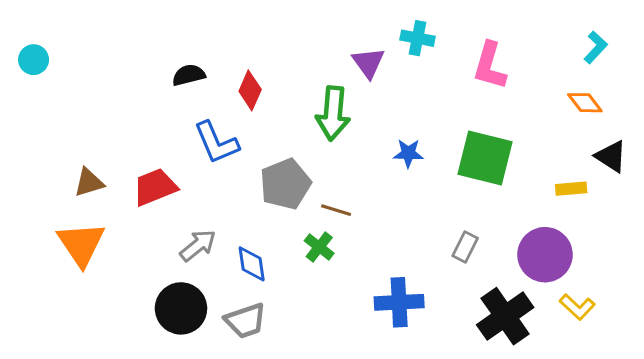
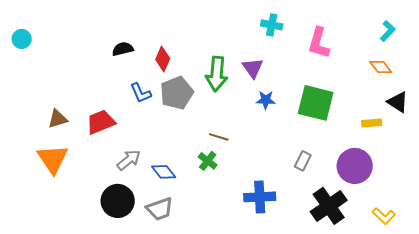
purple triangle: (368, 63) -> (253, 68), moved
blue L-shape: (216, 143) -> (141, 93), size x0.7
gray pentagon: (285, 184) -> (177, 93), moved
blue diamond: (252, 264) -> (164, 172), turned -30
yellow L-shape: (577, 307) -> (384, 216), moved

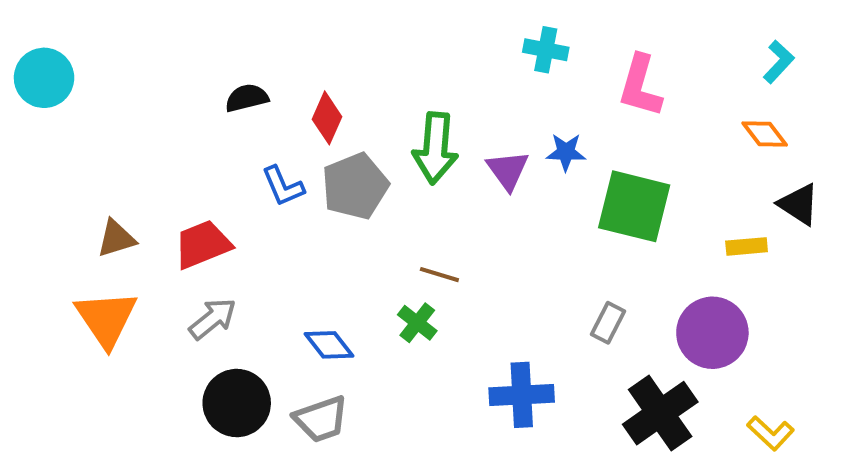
cyan circle: (22, 39) -> (44, 78), size x1.5
purple triangle: (253, 68) -> (508, 170), moved
blue star: (266, 100) -> (566, 152), moved
gray arrow: (129, 160) -> (213, 319), moved

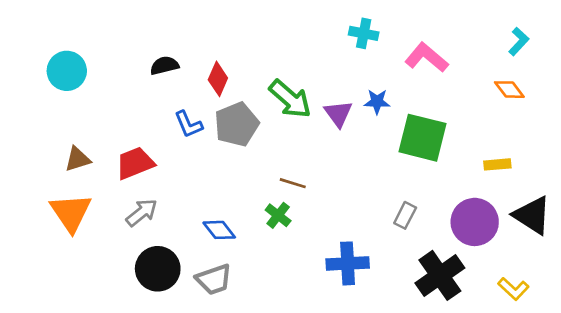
cyan circle: (44, 78) -> (67, 71), moved
pink L-shape: (640, 86) -> (427, 57), turned 114
green arrow: (435, 148) -> (290, 99), turned -54
black triangle: (799, 204) -> (532, 215), moved, size x1.4

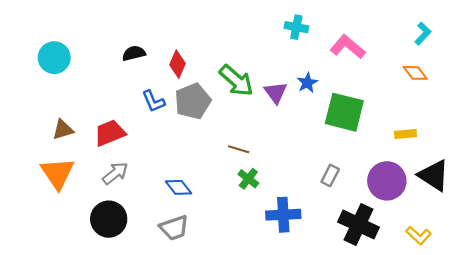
blue star: (377, 102) -> (307, 83), turned -30
green cross: (278, 215) -> (248, 179), moved
black circle: (158, 269) -> (109, 219), moved
black cross: (440, 275) -> (359, 225), turned -30

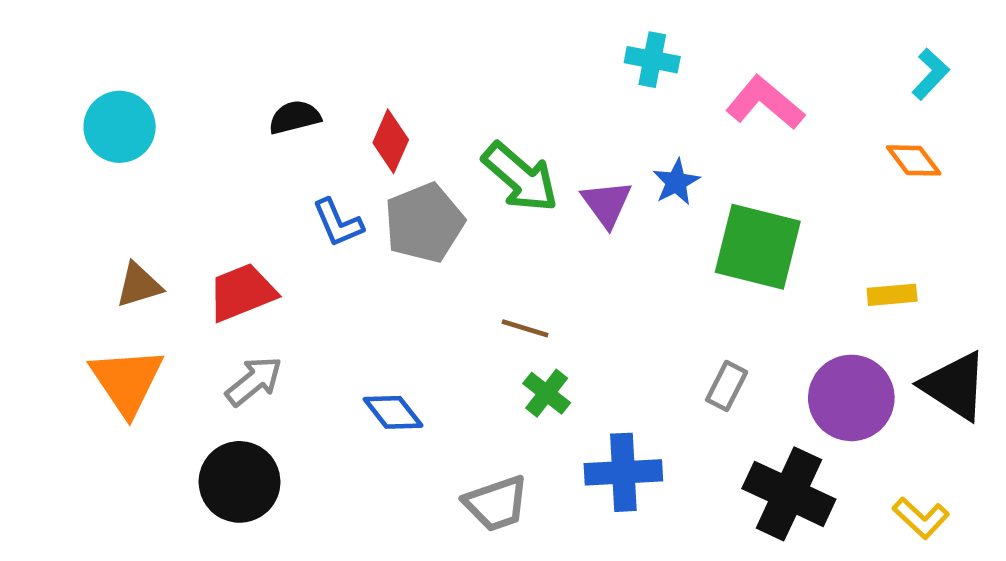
gray trapezoid: (174, 228) -> (496, 504), moved

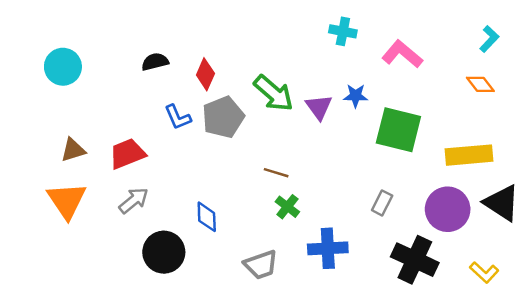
blue star: (676, 182) -> (356, 96), turned 30
yellow rectangle: (892, 295) -> (469, 155), size x1.8
blue diamond: (393, 412) -> (207, 217), turned 36
black circle: (240, 482) -> (164, 252), moved

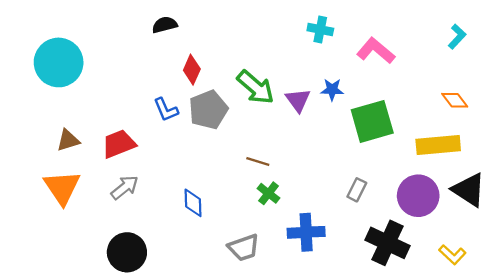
black semicircle: (155, 62) -> (165, 25), moved
cyan circle: (63, 67) -> (59, 62), size x1.4
orange diamond: (480, 84) -> (455, 100), moved
green square: (398, 130) -> (372, 121), turned -30
black circle: (164, 252) -> (127, 252), moved

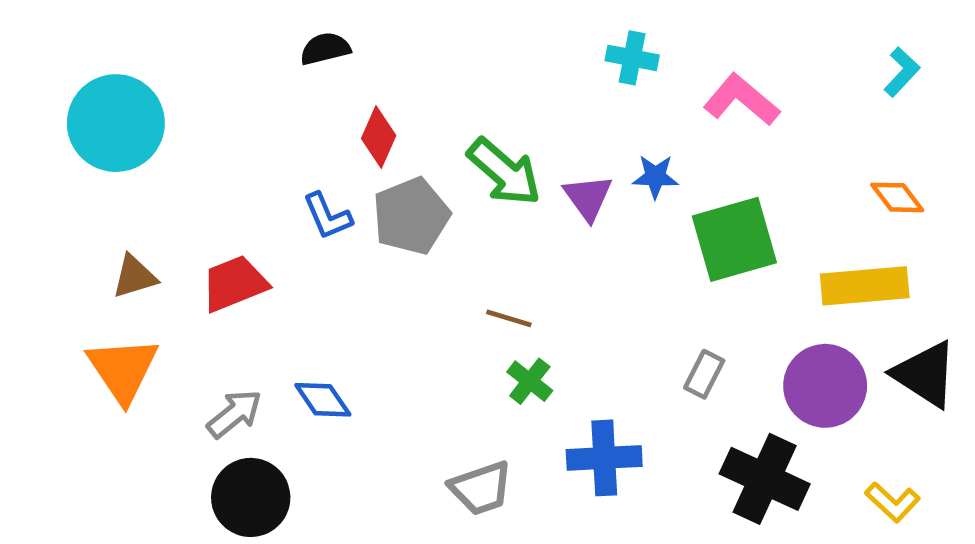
gray arrow: (125, 187) -> (234, 414), moved
blue diamond: (193, 203) -> (323, 400), moved, turned -32

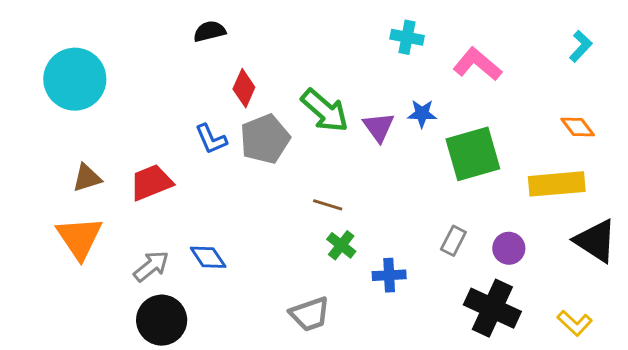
purple circle: (825, 386) -> (509, 248), moved, size x0.6
blue cross: (604, 458) -> (389, 275), moved, size x0.7

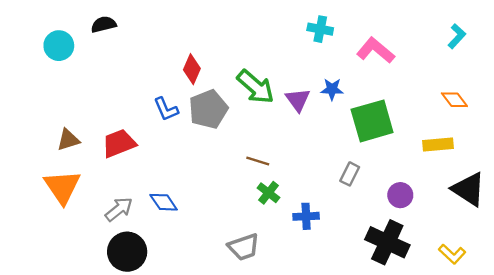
black semicircle: (210, 31) -> (104, 24), moved
cyan circle: (75, 79) -> (59, 46), moved, size x0.6
yellow rectangle: (557, 184) -> (438, 145), size x0.7
gray rectangle: (453, 241) -> (350, 174), moved

